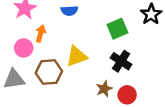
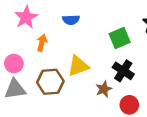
pink circle: (24, 48) -> (14, 64), moved
brown star: (104, 89) -> (104, 89), moved

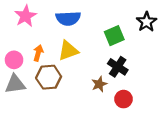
blue semicircle: (71, 20) -> (68, 18), size x1.5
orange arrow: (42, 43) -> (38, 53), moved
yellow triangle: (78, 66) -> (68, 51), moved

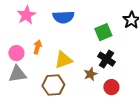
yellow triangle: (68, 51) -> (63, 60), moved
brown hexagon: (49, 77) -> (53, 85), moved

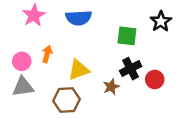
green square: (103, 32) -> (127, 36), turned 30
black cross: (106, 59) -> (131, 69), turned 30
red circle: (111, 87) -> (155, 79), moved

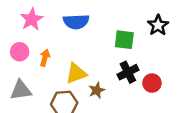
pink circle: (22, 61) -> (20, 52), moved
brown star: (111, 87) -> (97, 90), moved

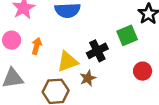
green square: (124, 40) -> (127, 35), moved, turned -30
black cross: (128, 72) -> (97, 51), moved

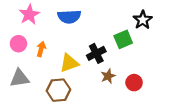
red circle: (143, 71) -> (134, 83), moved
brown star: (88, 78) -> (108, 76), moved

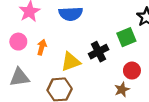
brown star: (108, 76) -> (122, 89), moved
red circle: (134, 83) -> (132, 71), moved

